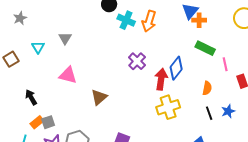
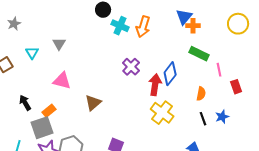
yellow cross: (168, 107) -> (162, 113), turned -35
orange rectangle: (37, 122) -> (49, 111), moved
gray square: (48, 122) -> (42, 128), size x1.6

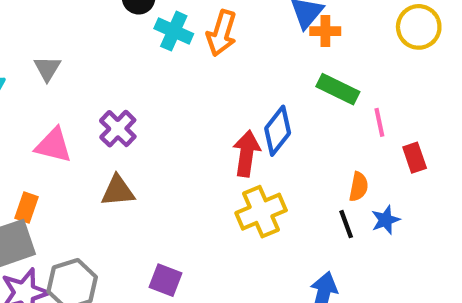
purple cross: (131, 67) -> (118, 129), moved
orange semicircle: (201, 94) -> (359, 187), moved
brown triangle: (93, 103) -> (118, 191), turned 36
orange rectangle: (49, 111) -> (26, 207), turned -32
yellow cross: (162, 113) -> (261, 212), turned 30

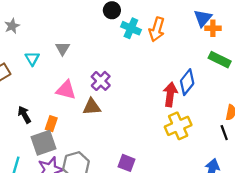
brown triangle: (118, 191) -> (92, 107), moved

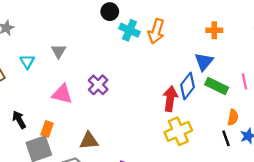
blue triangle: (203, 18) -> (204, 62), moved
green rectangle: (220, 60) -> (217, 86), moved
brown triangle: (92, 107) -> (89, 141), moved

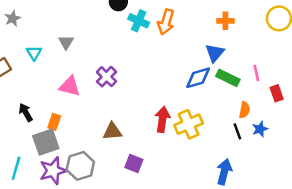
blue diamond: (188, 86) -> (198, 78), turned 36
red arrow: (170, 99) -> (162, 119), moved
brown triangle: (89, 141) -> (112, 131), moved

